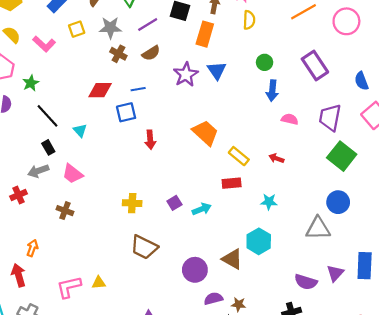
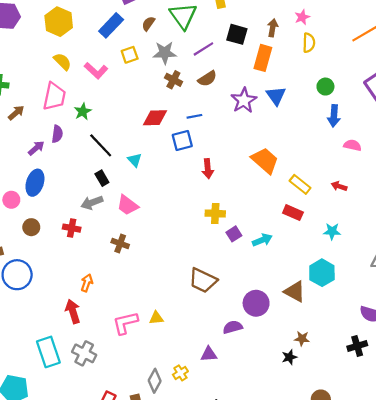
red rectangle: (232, 183) -> (293, 213), turned 30
red cross: (18, 195) -> (72, 228), turned 35
yellow cross: (132, 203) -> (215, 213), moved
purple semicircle: (213, 299) -> (233, 327), moved

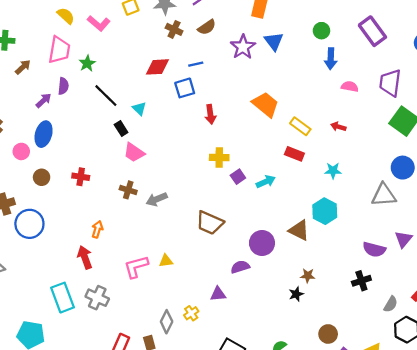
black rectangle: (102, 178) -> (121, 129), moved
gray arrow: (92, 203) -> (157, 199), moved

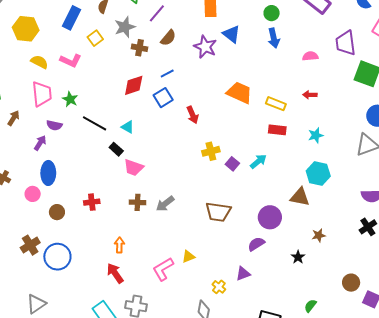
blue arrow: (331, 59) -> (274, 38), moved
purple semicircle: (63, 86) -> (54, 125), turned 112
black star: (296, 294) -> (298, 257), moved
yellow cross: (191, 313) -> (219, 287), moved

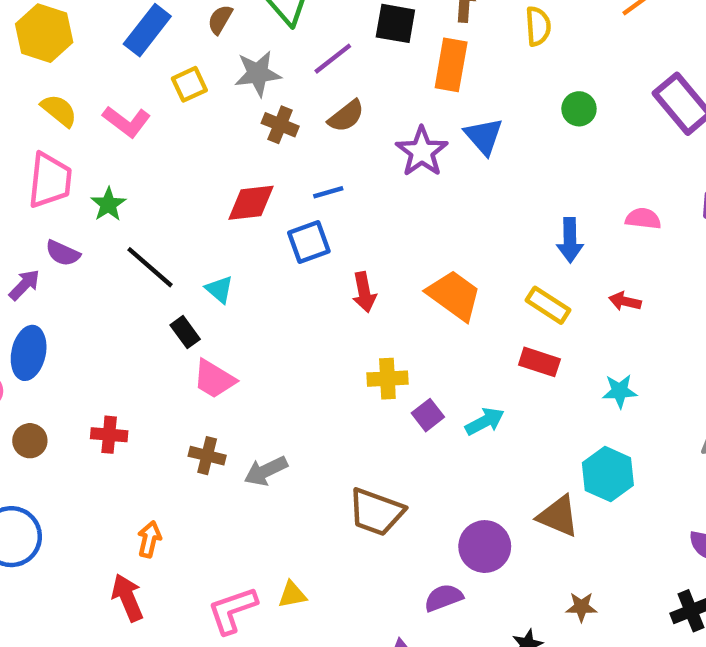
blue arrow: (274, 38) -> (570, 240), moved
orange trapezoid: (239, 93) -> (454, 295), moved

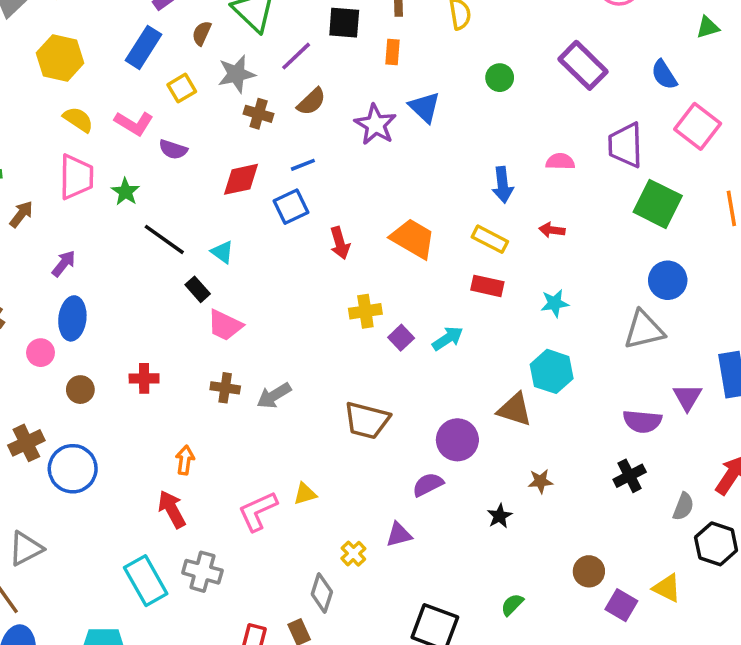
orange rectangle: (451, 65) -> (393, 52), size x0.6
purple semicircle: (63, 253) -> (173, 149), moved

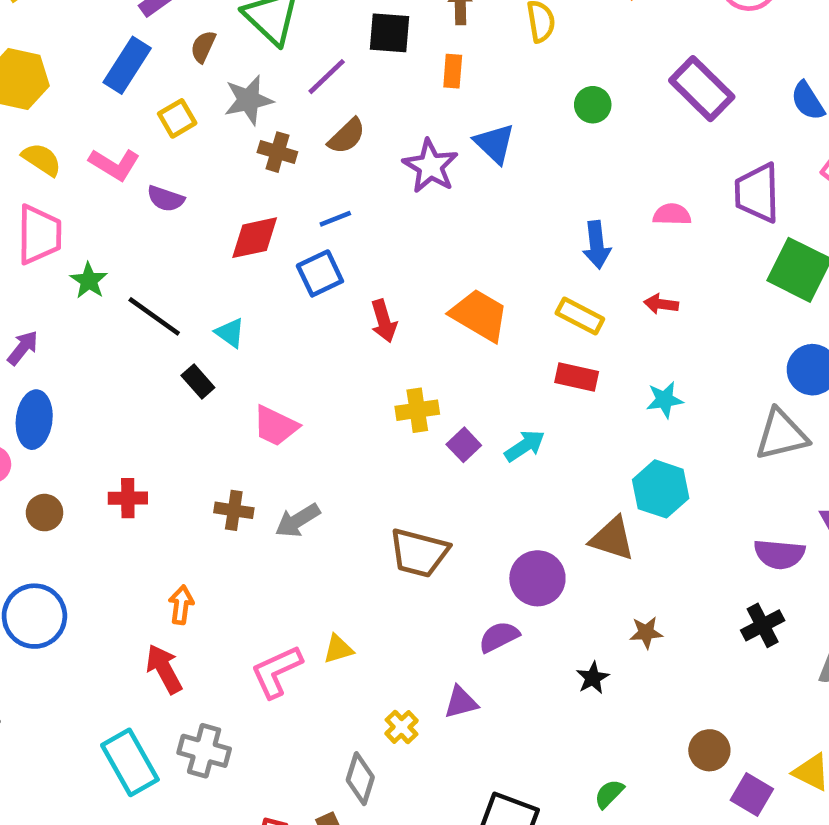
green star: (126, 192) -> (89, 281), moved
pink trapezoid: (225, 325) -> (275, 426), moved

